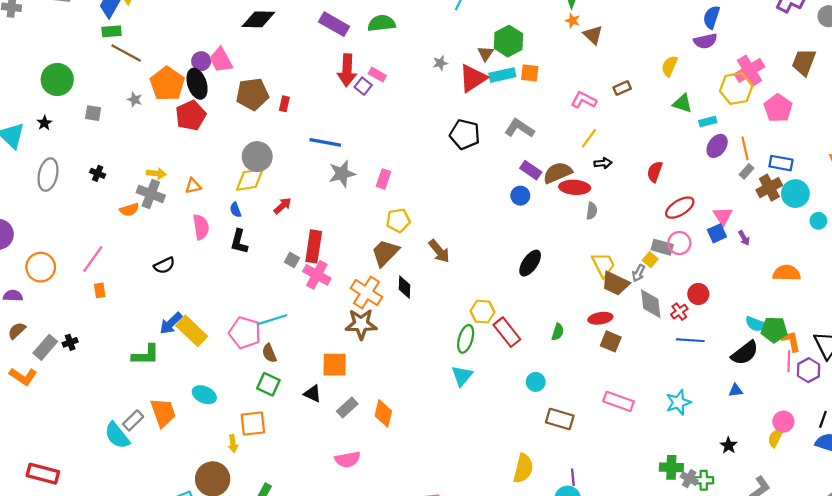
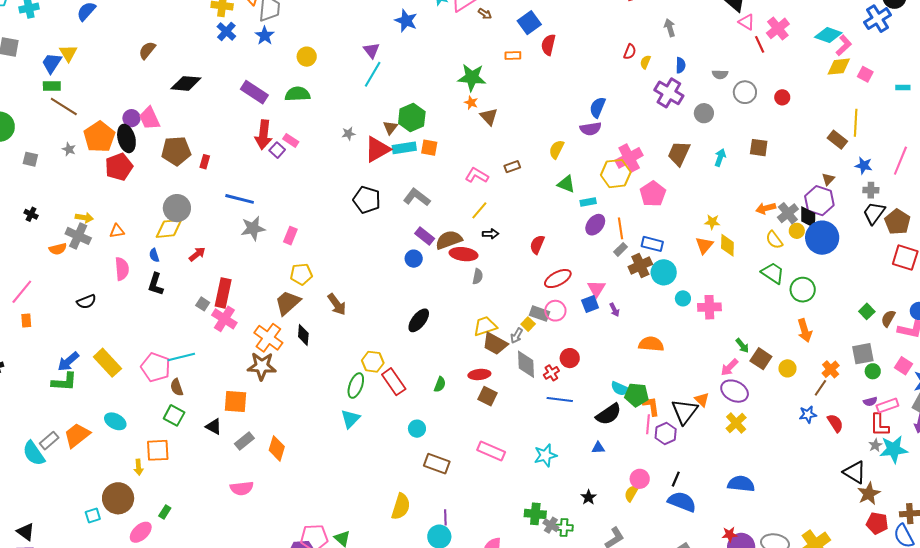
yellow trapezoid: (603, 265) -> (485, 326), turned -85
blue arrow: (171, 323) -> (68, 362), moved
orange trapezoid: (163, 413) -> (77, 435), turned -112

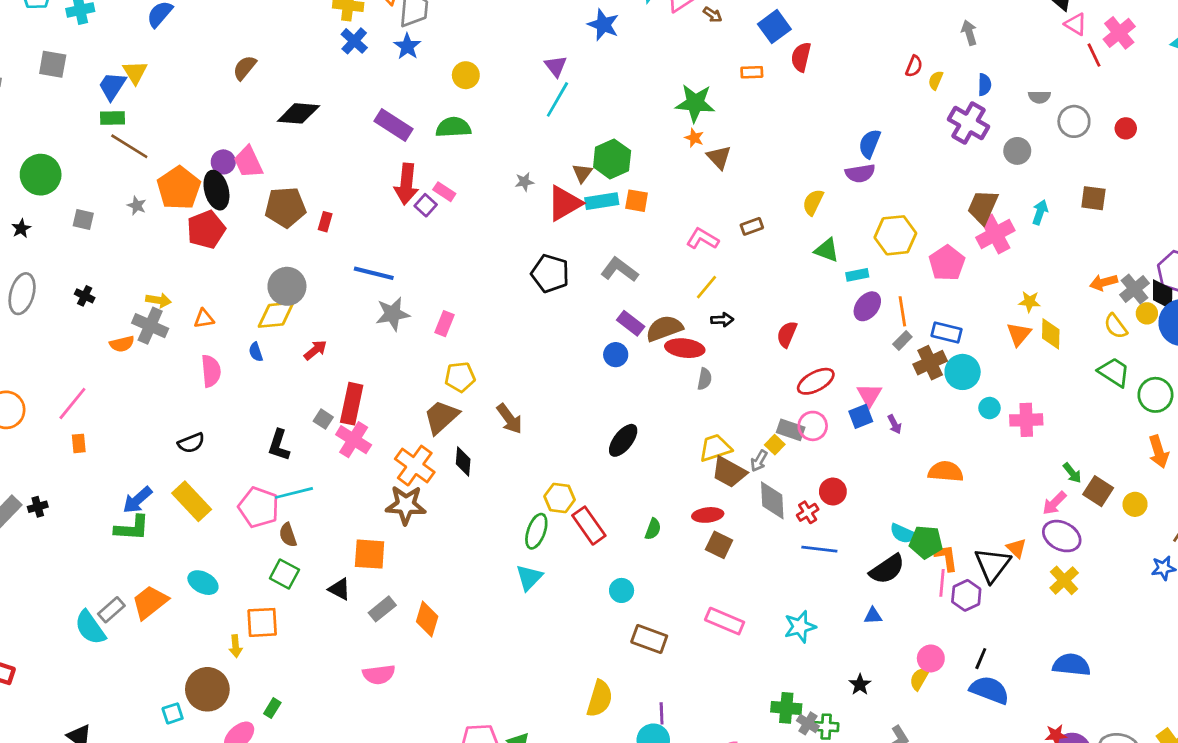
pink cross: (629, 158) -> (995, 234), moved
black L-shape: (156, 284) -> (279, 445), moved
black semicircle: (86, 302) -> (191, 443), moved

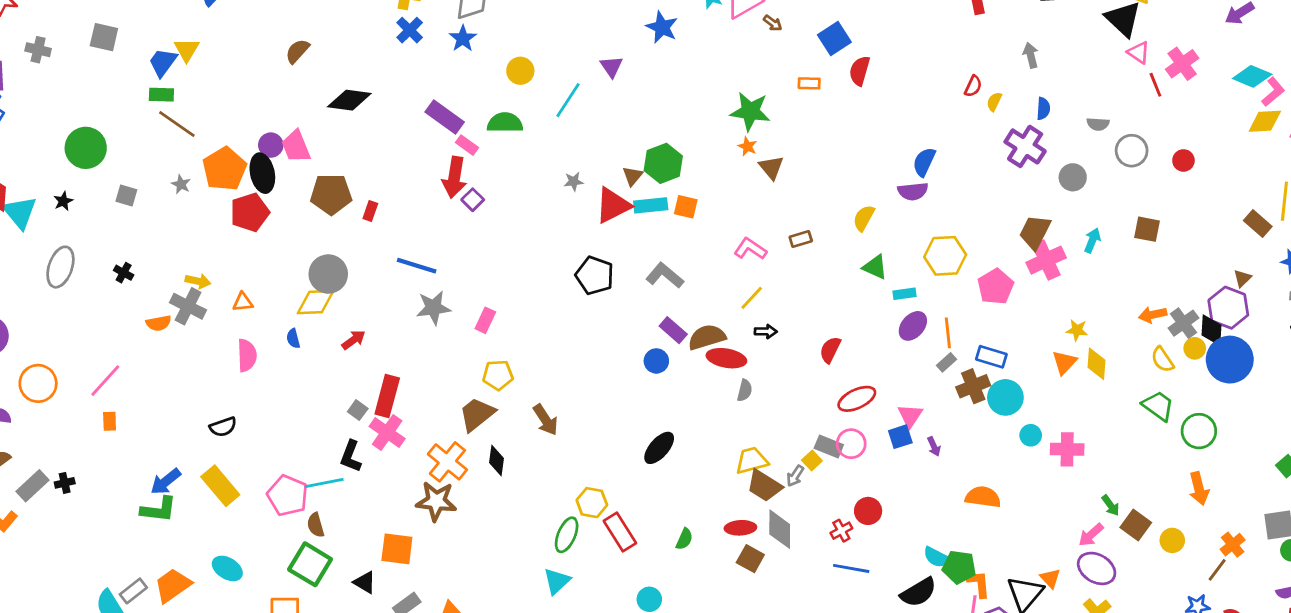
cyan line: (557, 99) -> (568, 100), moved
pink rectangle: (444, 192) -> (467, 145), moved
black L-shape: (279, 445) -> (351, 456), moved
gray diamond: (772, 500) -> (780, 529), moved
green square: (284, 574) -> (310, 564), size x1.4

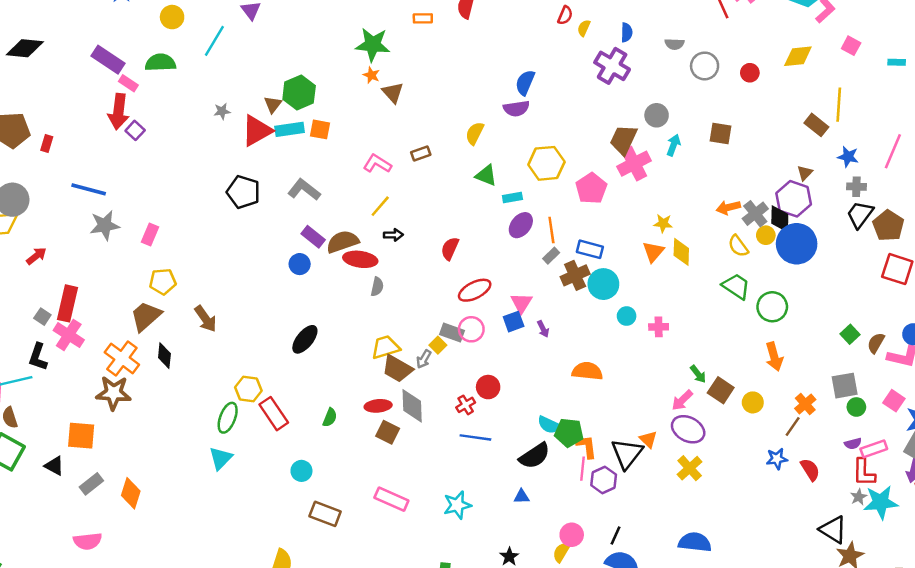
yellow diamond: (1265, 121) -> (798, 56), moved
gray circle: (1073, 177) -> (657, 115), moved
pink cross: (1067, 449) -> (659, 327), size x0.7

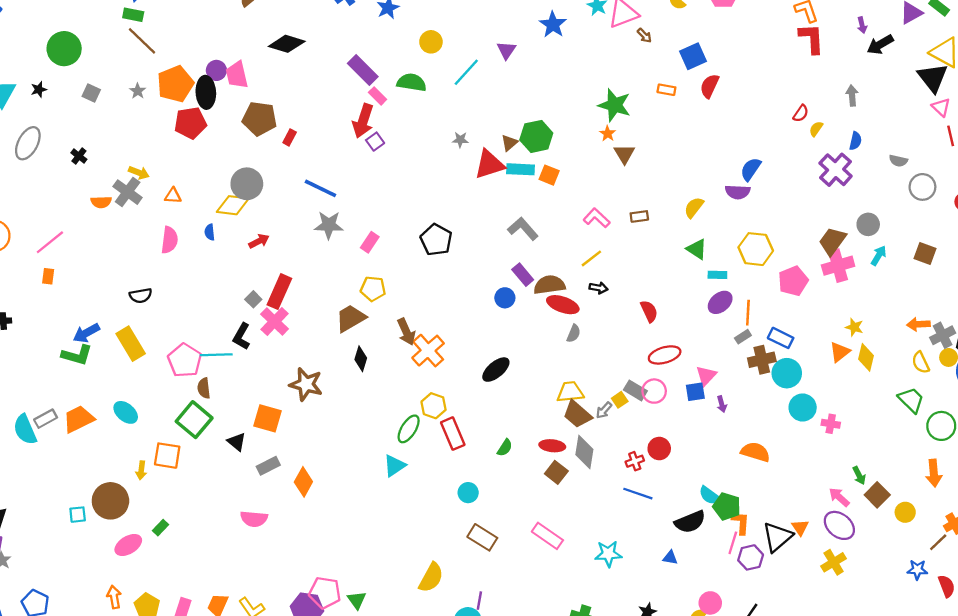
black pentagon: (243, 192) -> (436, 240), moved
red semicircle: (450, 249) -> (649, 311), turned 120
cyan circle: (627, 316) -> (803, 408), size x1.5
orange cross: (122, 359) -> (428, 351), moved
pink arrow: (682, 400) -> (839, 497), turned 75

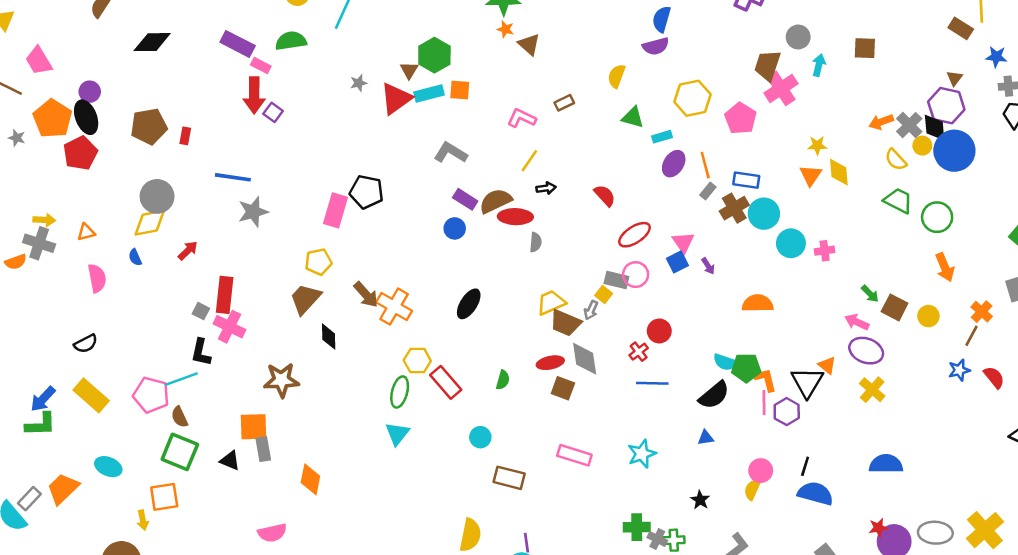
pink trapezoid: (237, 75) -> (39, 61), moved
pink rectangle: (370, 242) -> (336, 210), moved, size x1.5
gray rectangle: (268, 466) -> (263, 449), moved, turned -55

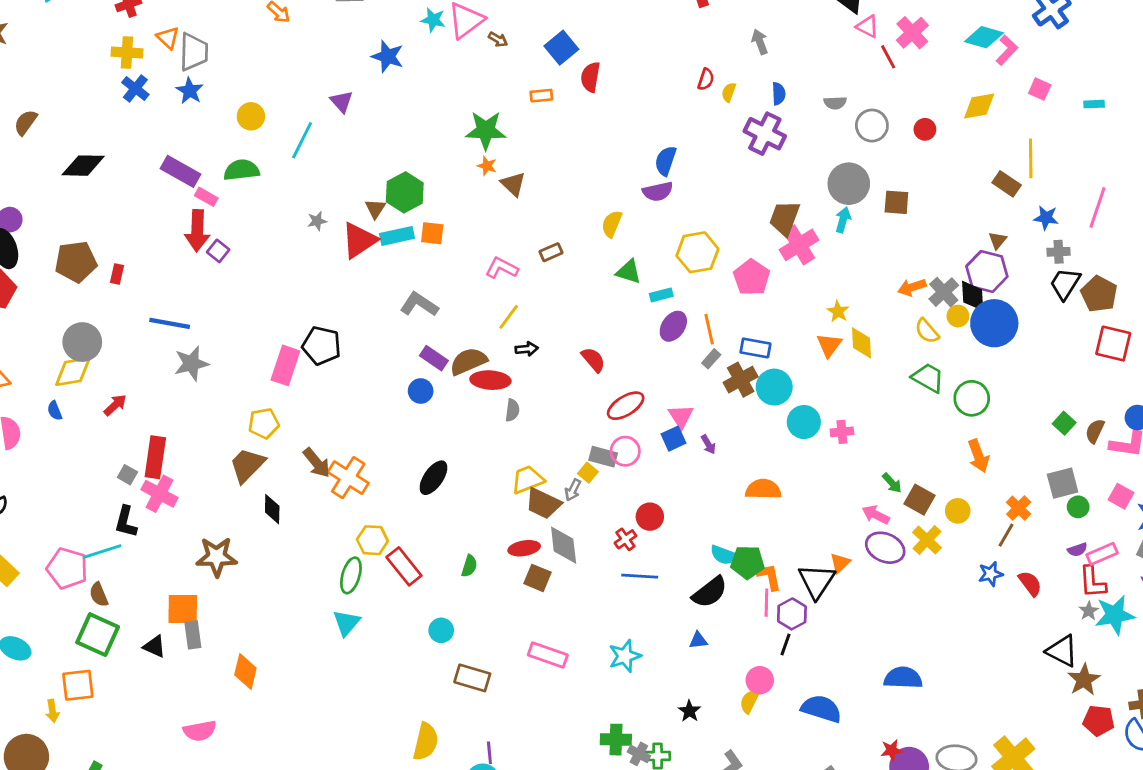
gray circle: (798, 37) -> (849, 184), moved, size x1.5
yellow star: (817, 145) -> (838, 311), turned 30
orange triangle: (827, 365) -> (840, 563), turned 36
yellow cross: (872, 390) -> (927, 540), moved
black line: (805, 466) -> (785, 645), moved

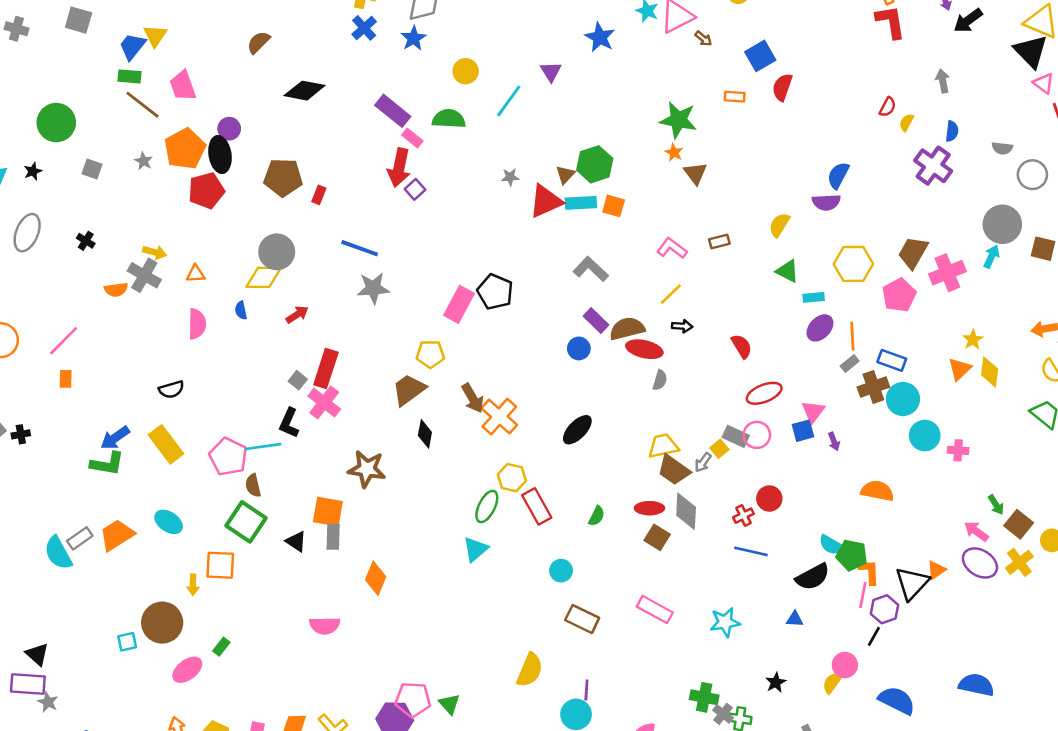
brown trapezoid: (785, 218) -> (913, 253), moved

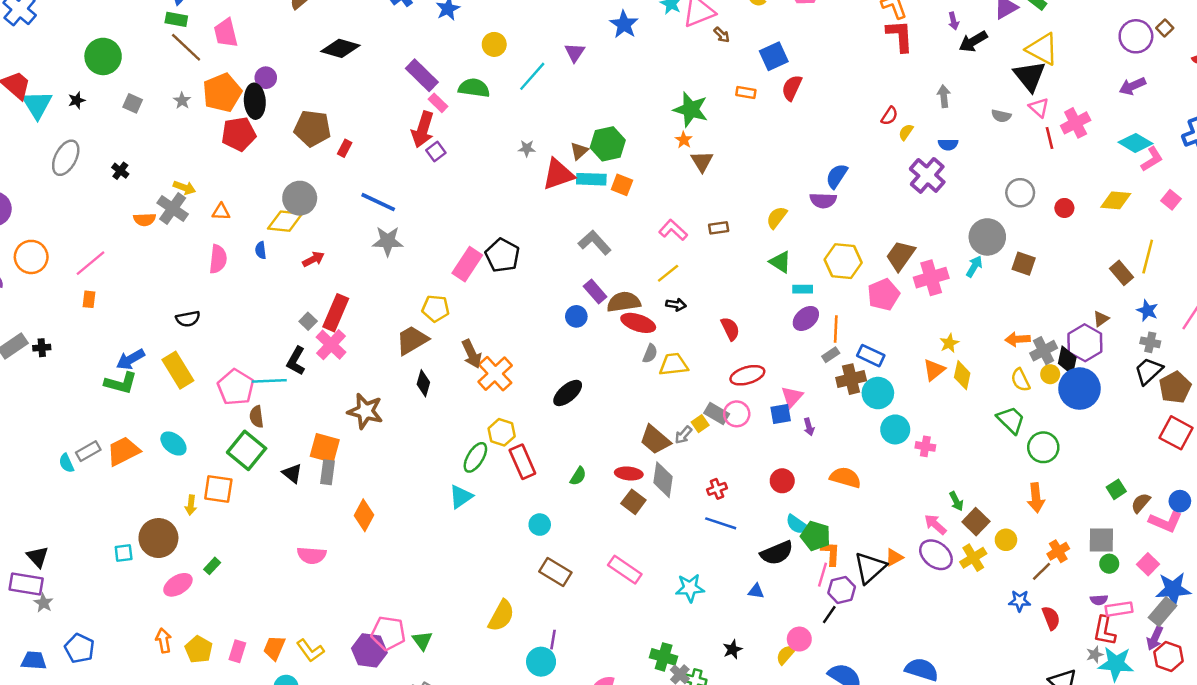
blue semicircle: (952, 131) -> (948, 145), turned 78
gray semicircle: (1002, 148) -> (1001, 116), moved
yellow trapezoid: (663, 446) -> (674, 364), moved
red circle: (769, 499) -> (782, 481), moved
cyan semicircle: (58, 553) -> (66, 463), size x0.6

